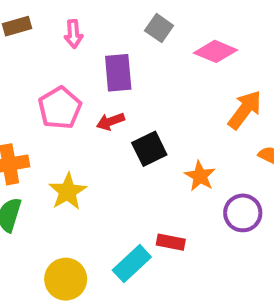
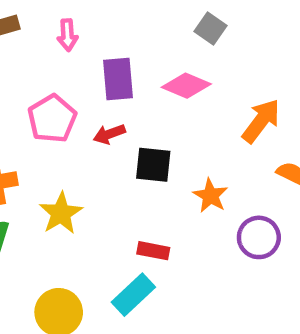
gray square: (159, 28) -> (210, 28), moved
pink diamond: (216, 51) -> (186, 86), moved
black square: (149, 149) -> (153, 165), turned 32
red rectangle: (171, 242) -> (153, 251), moved

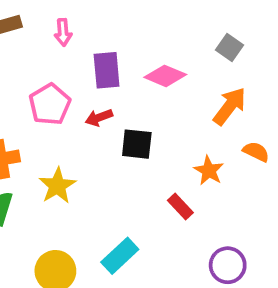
gray square: (210, 28) -> (230, 48), moved
orange star: (210, 196) -> (209, 171), moved
purple circle: (259, 237) -> (228, 265), moved
red rectangle: (153, 251) -> (180, 207), moved, turned 36

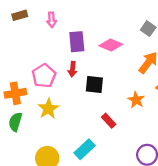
pink pentagon: (50, 104) -> (44, 76), moved
red arrow: (99, 118) -> (72, 69), turned -64
red rectangle: (180, 207) -> (109, 121), moved

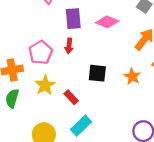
black square: (94, 85) -> (97, 73), moved
red rectangle: (109, 121) -> (71, 97), moved

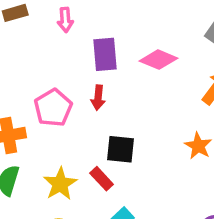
black square: (97, 73) -> (121, 149), moved
yellow star: (45, 85) -> (60, 184), moved

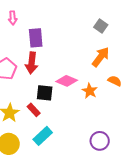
pink diamond: (159, 60) -> (67, 81), moved
red arrow: (98, 98) -> (32, 63), size x1.5

